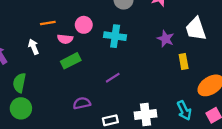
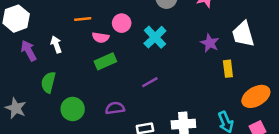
cyan cross: (115, 36) -> (155, 37), turned 35
white arrow: (34, 47) -> (56, 44), moved
green circle: (21, 108) -> (73, 109), moved

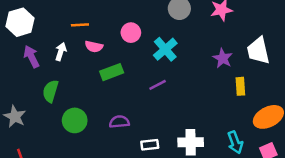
orange line: (83, 19) -> (80, 25), moved
pink semicircle: (101, 37) -> (94, 47), moved
white arrow: (56, 44) -> (61, 52), turned 35
purple line: (150, 82) -> (158, 85), moved

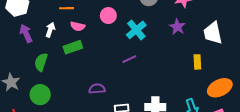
purple star: (223, 58) -> (177, 27), moved
green rectangle: (112, 72) -> (73, 47), moved
green circle: (75, 120) -> (40, 95), moved

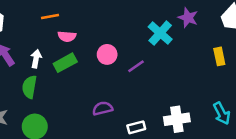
pink circle: (108, 16) -> (107, 54), moved
white arrow: (50, 30) -> (36, 59), moved
cyan cross: (136, 30) -> (160, 33), moved

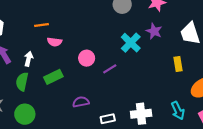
green rectangle: (65, 63) -> (53, 77), moved

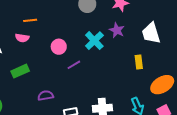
orange line: (41, 25) -> (30, 20), moved
pink circle: (87, 58) -> (59, 47), moved

